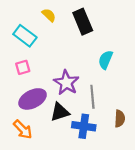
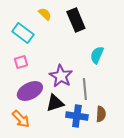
brown semicircle: (120, 119) -> (101, 114), moved

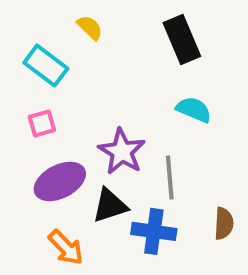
black rectangle: (76, 20) -> (182, 40), moved
cyan semicircle: (97, 55) -> (194, 110), turned 90
brown semicircle: (101, 114) -> (224, 223), moved
orange arrow: (21, 119) -> (66, 247), moved

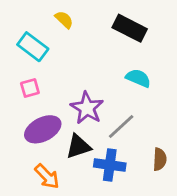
black rectangle: (182, 40) -> (130, 28), turned -40
gray line: (170, 177) -> (121, 127), turned 52

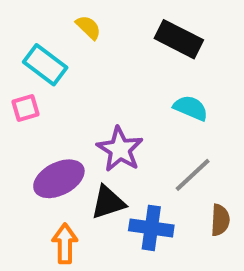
pink square: (30, 88) -> (25, 108), moved
gray line: (121, 127) -> (193, 175), moved
orange arrow: (47, 176) -> (65, 244), turned -136

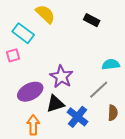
yellow semicircle: (88, 27) -> (45, 14), size x1.5
black rectangle: (179, 39) -> (92, 20), size x0.7
cyan semicircle: (191, 108) -> (111, 64), moved, turned -30
blue cross: (151, 228) -> (78, 117), turned 30

